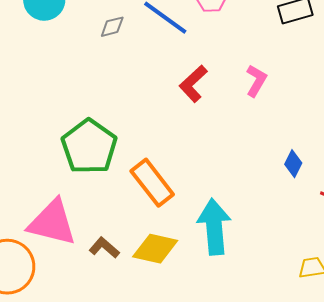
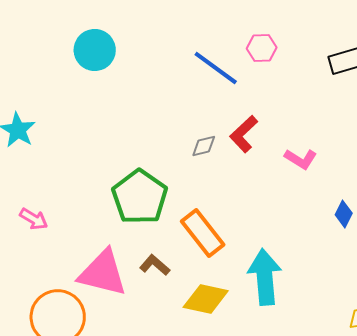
gray diamond: (112, 27) -> (204, 146), moved
pink L-shape: (256, 81) -> (301, 159), moved, turned 92
brown L-shape: (104, 248) -> (155, 265), moved

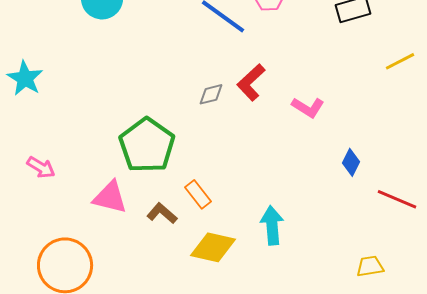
orange rectangle: (203, 233) -> (198, 194), moved, size x0.6
pink triangle: (103, 273) -> (110, 197), moved, size x0.7
cyan arrow: (265, 277) -> (272, 225), size x0.7

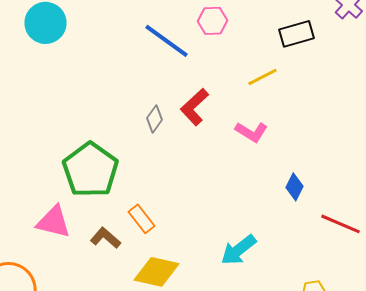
yellow line: (400, 61) -> (262, 77), moved
gray diamond: (211, 94) -> (154, 119), turned -40
cyan arrow: (272, 225) -> (238, 250), moved, turned -123

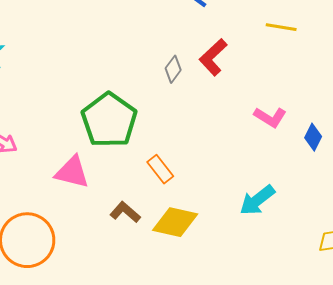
yellow line: (262, 77) -> (281, 27), turned 36
pink L-shape: (252, 132) -> (270, 117), moved
brown L-shape: (106, 238) -> (125, 212), moved

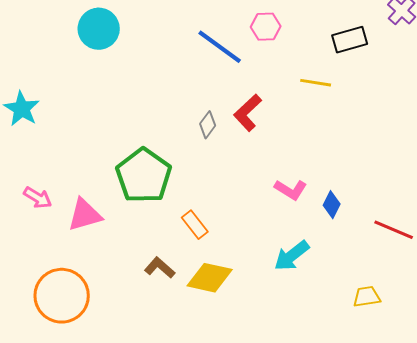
pink L-shape: (270, 117) -> (291, 190), moved
blue diamond: (313, 137) -> (332, 205), moved
pink triangle: (72, 172) -> (85, 215), moved, turned -30

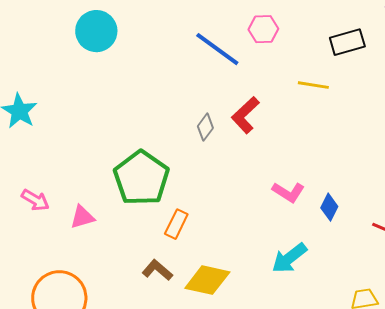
pink triangle: (85, 215) -> (82, 217), size x0.7
orange rectangle: (195, 225) -> (176, 224), moved, turned 64

